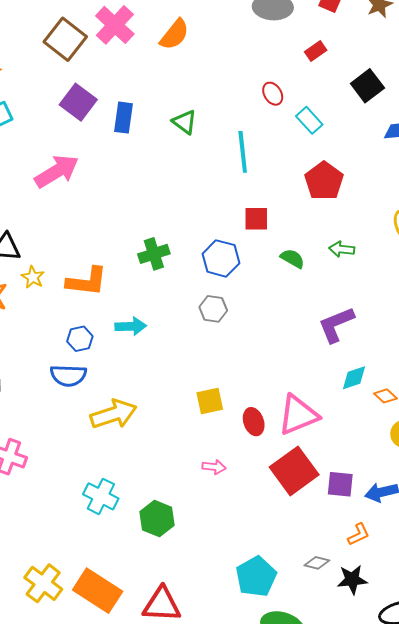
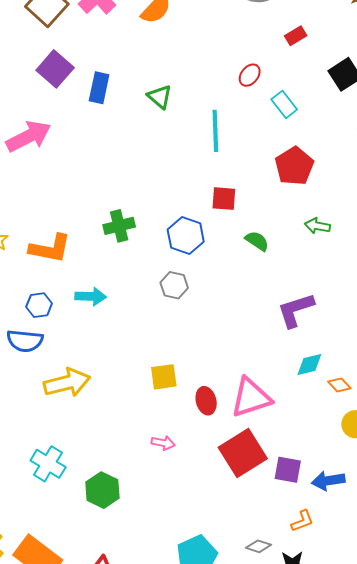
red ellipse: (273, 94) -> (250, 75), turned 65
green arrow: (342, 249) -> (317, 226), moved

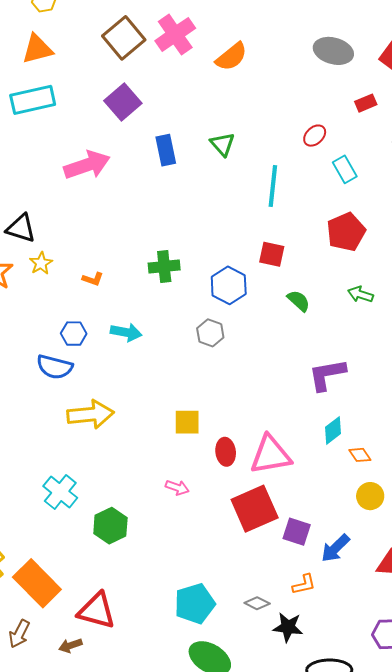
blue rectangle: (99, 88) -> (166, 150), moved, turned -32
orange L-shape: (50, 248) -> (93, 279), size x0.5
cyan diamond: (309, 364) -> (333, 430), turned -32
blue arrow: (328, 481) -> (335, 548), turned -44

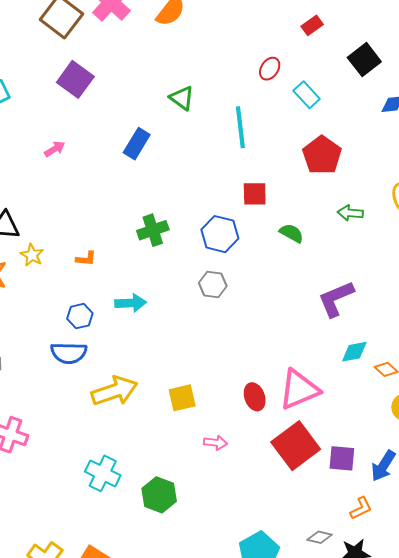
blue rectangle: (166, 150) -> (137, 144), moved, turned 56
pink arrow: (87, 165) -> (55, 149), size x0.5
yellow square: (187, 422) -> (182, 398), moved
cyan diamond: (333, 430) -> (354, 352), turned 40

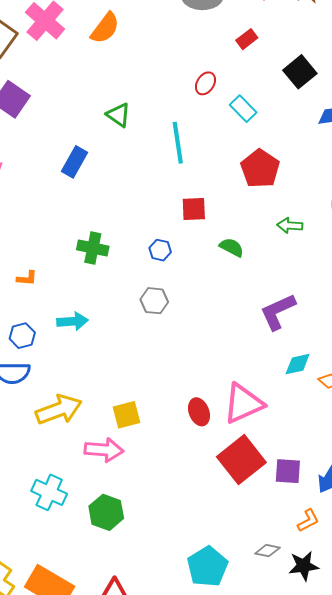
green cross: (153, 230) -> (93, 248), turned 32
blue hexagon: (220, 234) -> (160, 250), size x0.6
pink arrow: (216, 443) -> (104, 450), moved, size x1.6

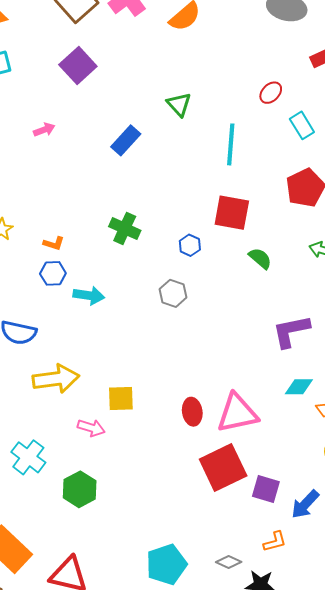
red square: (194, 209) -> (232, 213), size x1.4
blue hexagon: (22, 336) -> (53, 273), moved
pink arrow: (104, 450) -> (91, 428), size x0.7

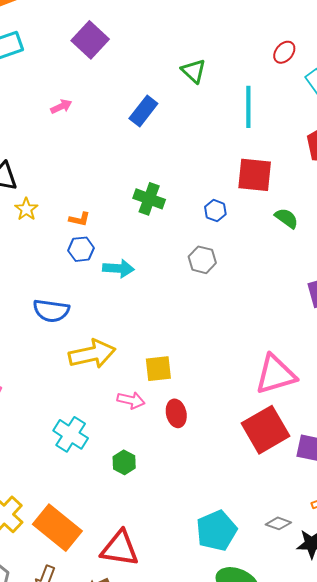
red ellipse: (192, 412) -> (176, 413), moved
green hexagon: (80, 489) -> (124, 462), size x0.7

